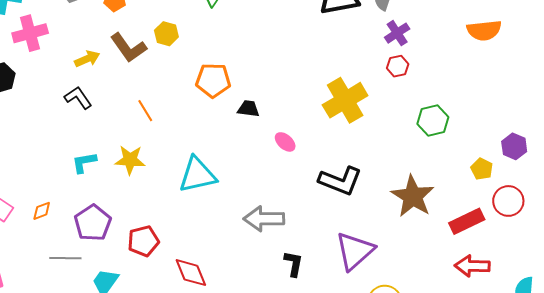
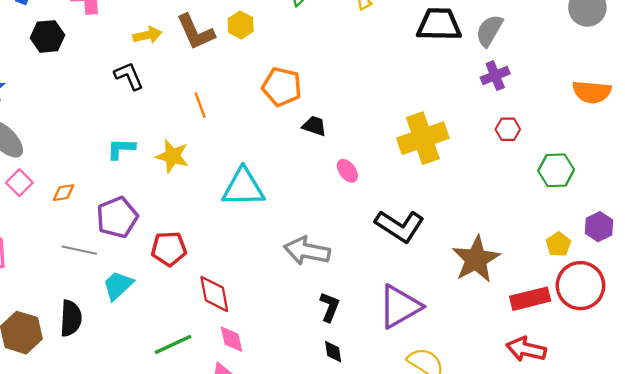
red hexagon: (398, 66) -> (508, 129), moved
green hexagon: (433, 121) -> (556, 170), moved
red circle: (508, 201) -> (580, 286), size x1.4

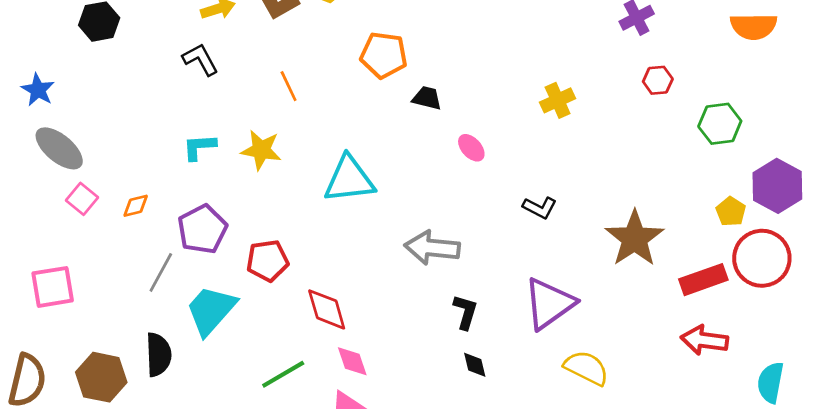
yellow cross: (423, 138) -> (558, 100), size x0.6
black L-shape: (400, 226) -> (540, 208), size x0.6
purple hexagon: (599, 227) -> (777, 186), size x1.5
gray line: (79, 250) -> (161, 272), turned -68
cyan trapezoid: (118, 285) -> (211, 310), size x1.4

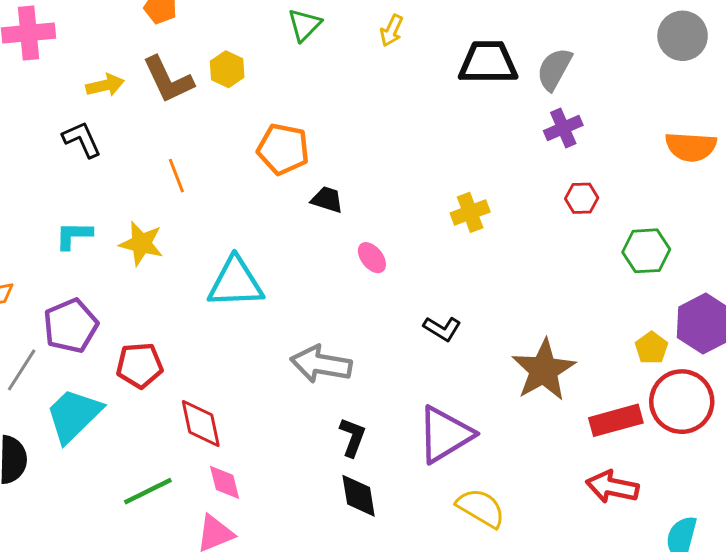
black diamond: (475, 365) -> (359, 496), size x1.5

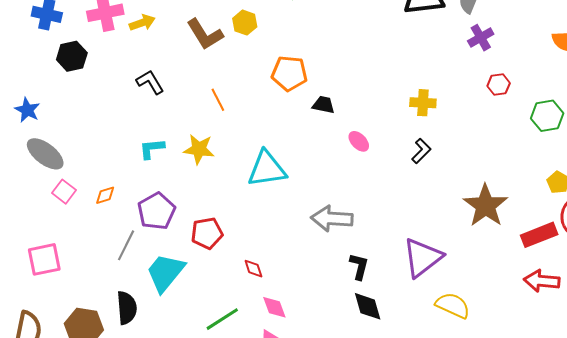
yellow arrow: (105, 85) -> (142, 23), moved
yellow cross: (470, 212) -> (423, 103), turned 30
black L-shape: (442, 329) -> (421, 151), moved, turned -70
red diamond: (201, 423) -> (253, 269), size x0.6

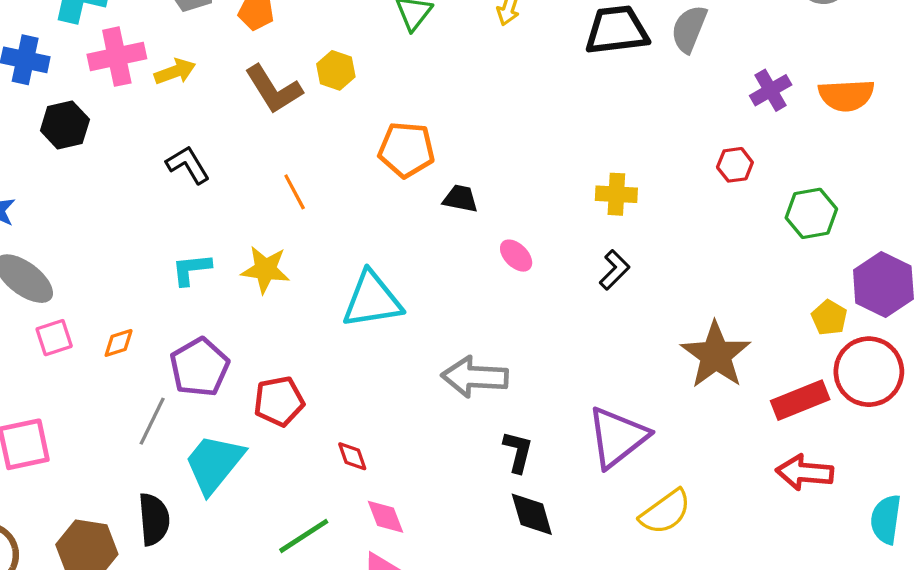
purple cross: (481, 38) -> (771, 90), moved
pink square: (64, 192) -> (54, 338), turned 35
yellow semicircle: (453, 305) -> (665, 512), turned 120

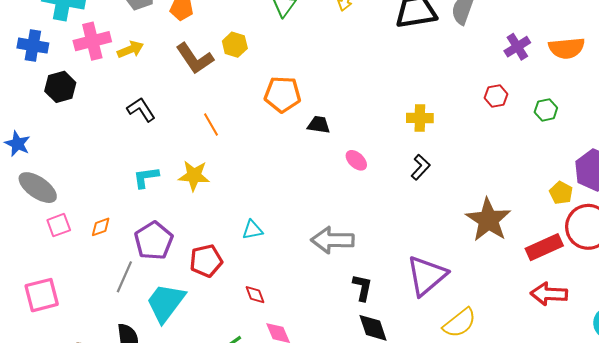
green hexagon: (811, 213) -> (546, 110), moved, size x0.7
cyan triangle: (372, 300) -> (252, 230), moved, size x0.5

